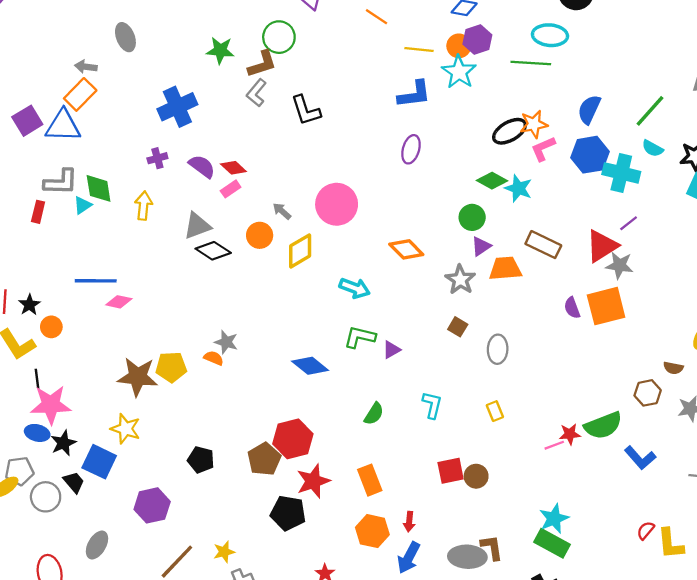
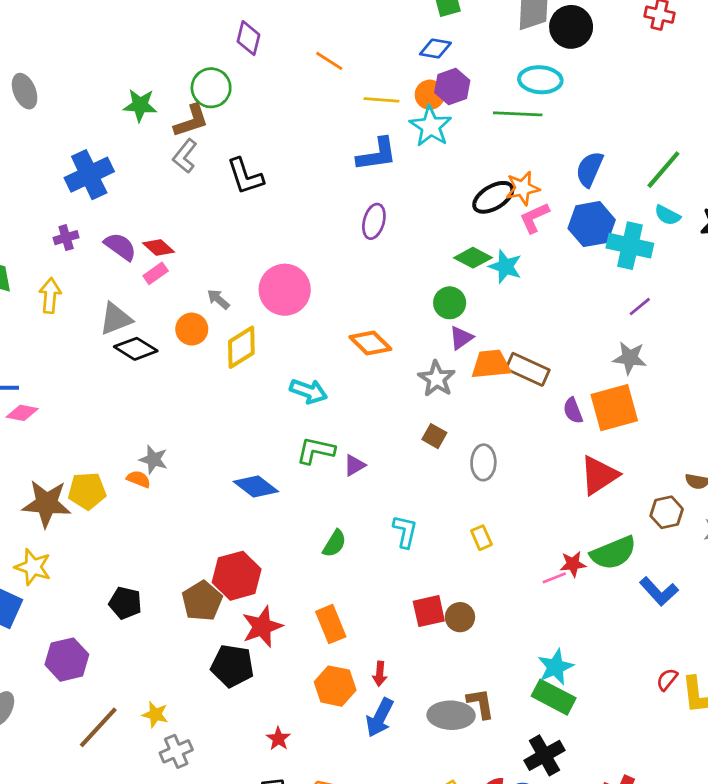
brown rectangle: (543, 245) -> (528, 369), moved
red triangle: (602, 246) -> (599, 475), moved
yellow star: (224, 552) -> (155, 714), turned 30

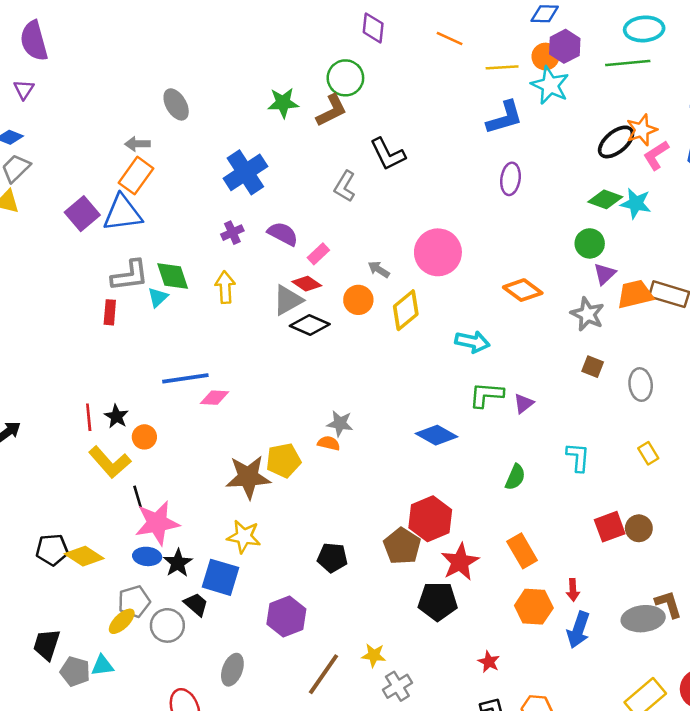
gray L-shape: (185, 156) -> (345, 186), moved
red diamond: (159, 248) -> (307, 284), moved

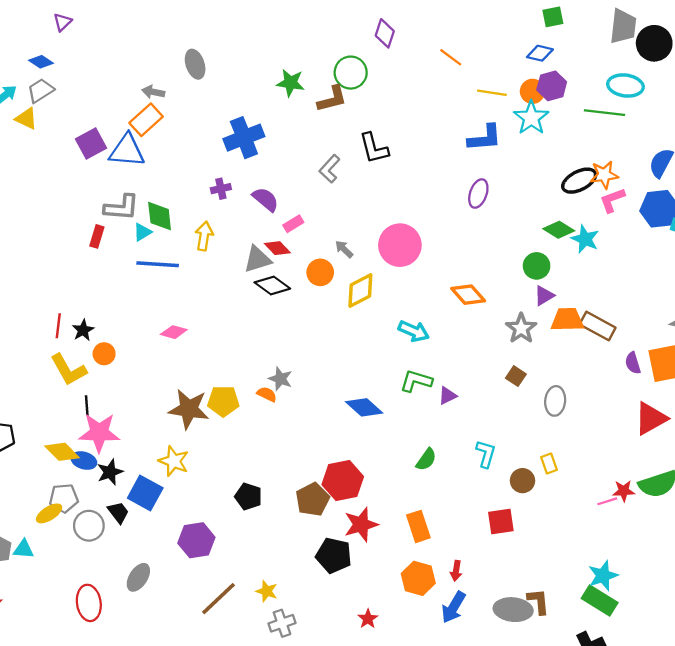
blue line: (185, 378) -> (158, 264), moved
brown circle: (639, 528) -> (522, 481), moved
yellow diamond: (84, 556) -> (62, 452), moved

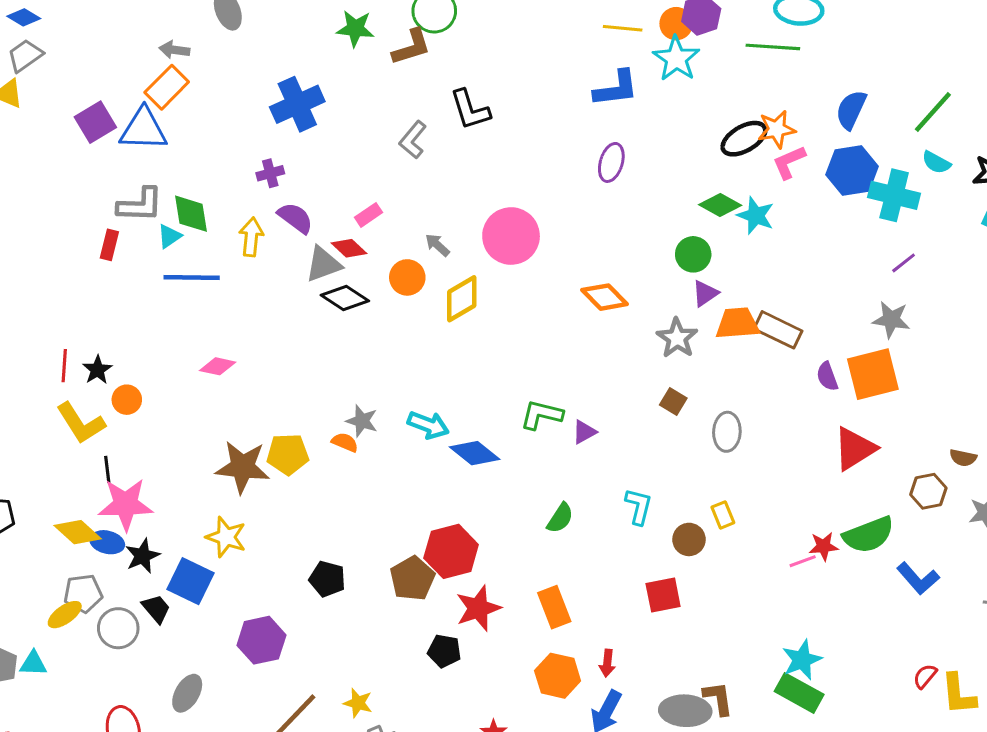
purple semicircle: (266, 199) -> (295, 218), moved
cyan arrow: (414, 331) -> (428, 425), moved
black pentagon: (334, 555) -> (444, 651), size x0.7

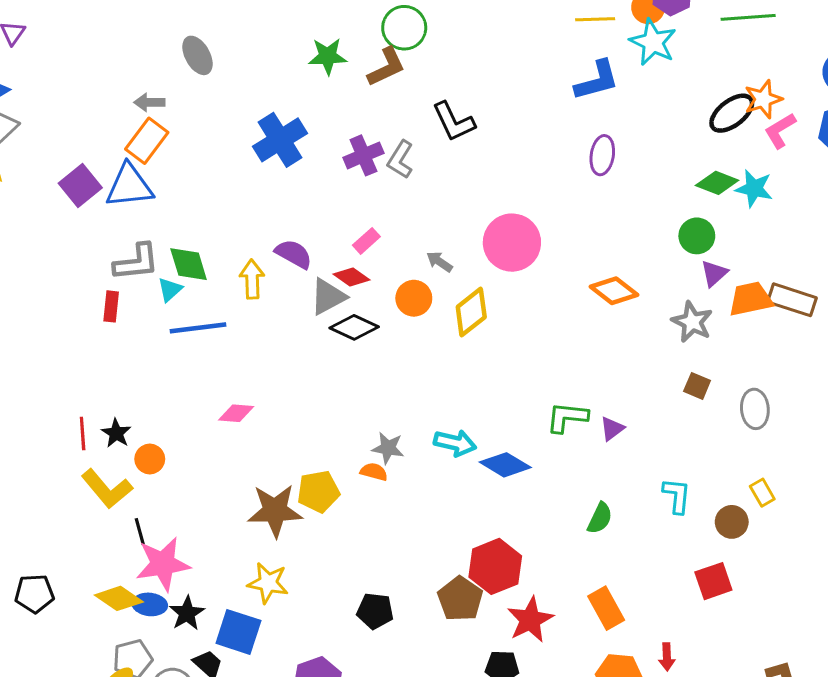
purple cross: (270, 173) -> (363, 155), moved, size x1.4

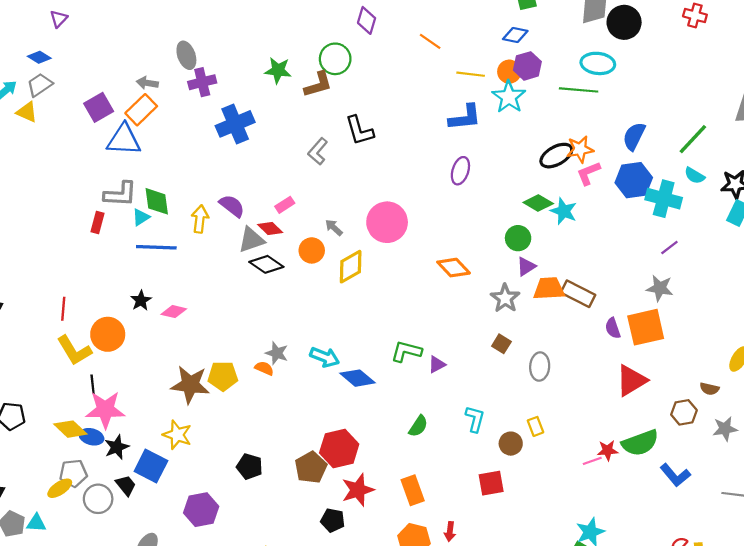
purple cross: (363, 155) -> (202, 82), moved
purple square: (80, 186) -> (99, 107), moved
black star: (116, 433) -> (141, 300), moved
orange circle: (150, 459) -> (108, 334), size x1.6

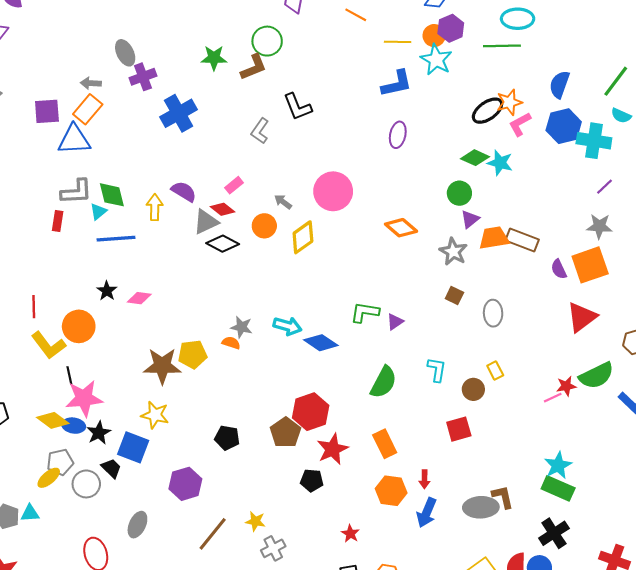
purple square: (99, 107) -> (47, 111), turned 32
green semicircle: (418, 426) -> (384, 382), size x1.5

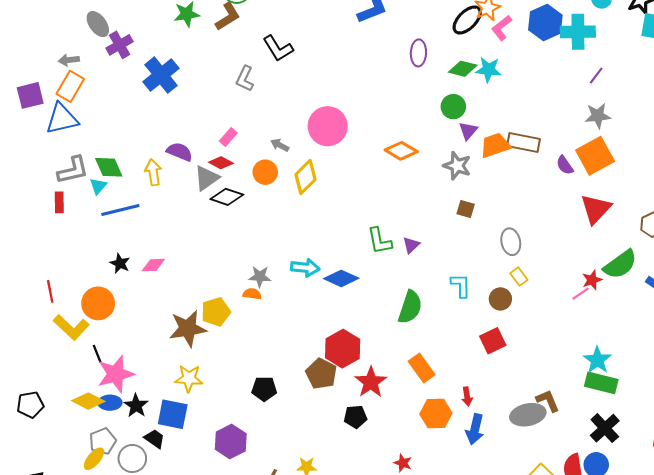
purple ellipse: (398, 135) -> (418, 53), moved
green L-shape: (365, 312) -> (379, 241), turned -100
gray ellipse: (493, 313) -> (511, 242), moved

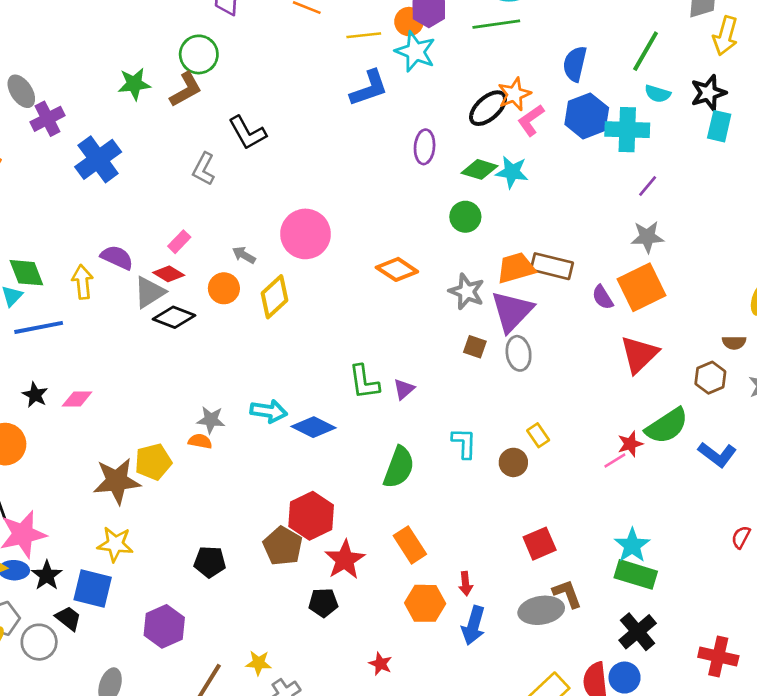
purple triangle: (468, 131) -> (512, 311), moved, size x1.8
gray ellipse: (511, 242) -> (519, 353), moved
red square: (493, 341) -> (540, 544), moved

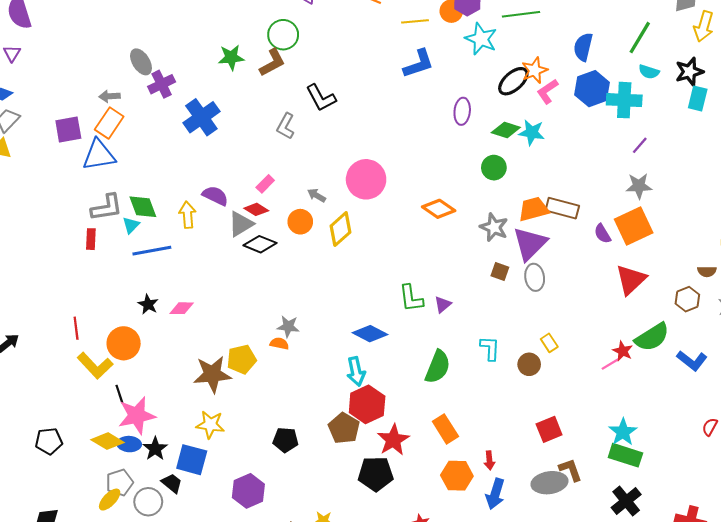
cyan star: (415, 52) -> (481, 39), moved
cyan arrow: (269, 411) -> (356, 371), moved, turned 68
red star: (630, 444) -> (623, 351), turned -30
black pentagon: (323, 603) -> (376, 474), size x1.5

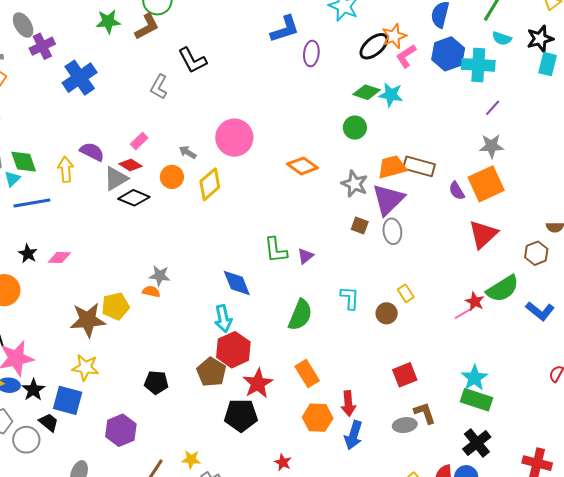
purple ellipse: (462, 111) -> (311, 53), moved
blue diamond: (370, 334) -> (237, 283), turned 40
red arrow: (489, 460) -> (348, 404), size x1.4
gray ellipse: (549, 483) -> (405, 425), size x0.7

